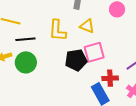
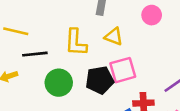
green circle: (26, 62) -> (59, 83), moved

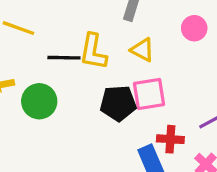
black line: (35, 54) -> (64, 58), moved
green circle: (59, 83) -> (39, 101), moved

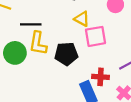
yellow L-shape: (93, 52) -> (38, 43), moved
pink square: (149, 94) -> (95, 36), moved

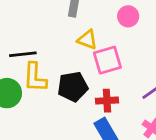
red cross: (101, 77) -> (107, 101), moved

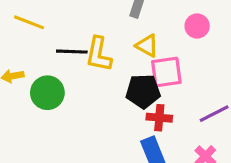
yellow L-shape: (35, 77) -> (99, 54), moved
black pentagon: (73, 87) -> (143, 91), moved

